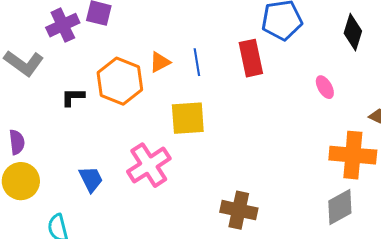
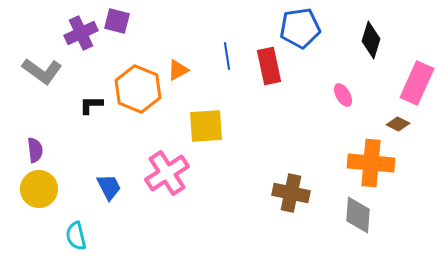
blue line: (197, 62) -> (227, 56), moved
gray diamond: (340, 207) -> (358, 215), turned -57
brown cross: (239, 210) -> (291, 193), moved

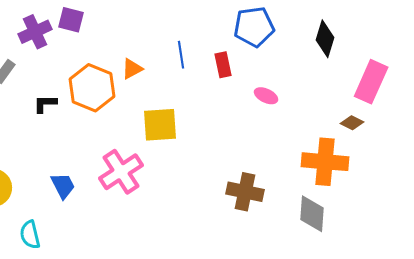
red rectangle: (269, 66) -> (223, 65), size x0.7
pink ellipse: (343, 95) -> (266, 96), moved, turned -35

